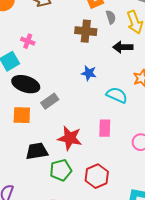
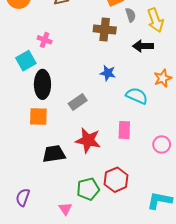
black ellipse: (26, 84) -> (42, 84), turned 72
gray rectangle: (50, 101) -> (78, 102), moved
green pentagon: (61, 170) -> (88, 189), moved

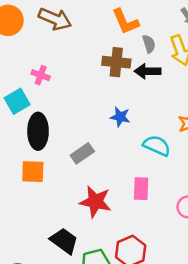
black arrow: (143, 46) -> (148, 71), moved
black trapezoid: (54, 154) -> (64, 241), moved, turned 45

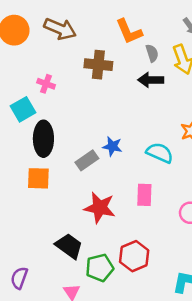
brown cross: (116, 62) -> (98, 65), moved
blue star: (120, 117) -> (112, 146), moved

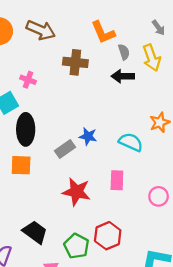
black trapezoid: (69, 246) -> (35, 232), moved
green pentagon: (100, 268) -> (77, 246), turned -30

